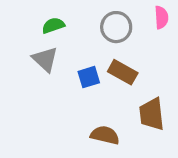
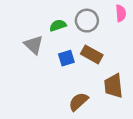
green semicircle: (53, 25) -> (58, 25), moved
brown semicircle: (105, 135) -> (78, 102), turned -55

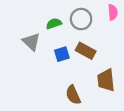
brown semicircle: (78, 102) -> (73, 95), turned -72

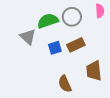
green semicircle: (54, 24) -> (48, 21), size x1.5
brown rectangle: (86, 51) -> (76, 45), turned -54

